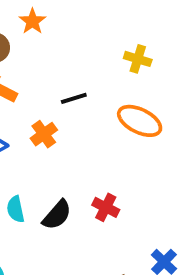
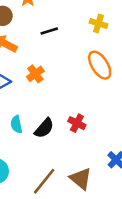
black line: (74, 98) -> (49, 31), moved
orange ellipse: (140, 121) -> (100, 65), turned 32

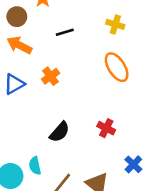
red cross: (77, 123) -> (106, 128), moved
cyan semicircle: (16, 124) -> (35, 166), moved

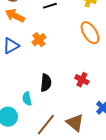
black semicircle: (60, 132) -> (46, 83), turned -36
cyan semicircle: (35, 166) -> (27, 99), moved

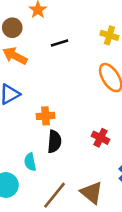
orange cross: (39, 40) -> (45, 116), moved, turned 32

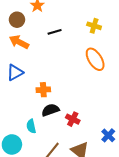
red cross: (100, 138) -> (73, 119), moved
black semicircle: (54, 142) -> (50, 110), turned -114

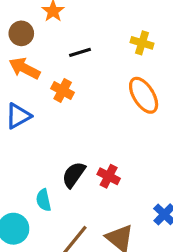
orange cross: (43, 90) -> (63, 91), moved, turned 32
black semicircle: (50, 110) -> (74, 175), turned -36
red cross: (73, 119) -> (109, 176), moved

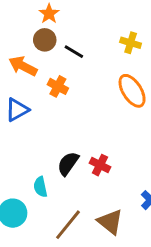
brown circle: (21, 33) -> (45, 40), moved
black line: (80, 52) -> (74, 52), turned 48

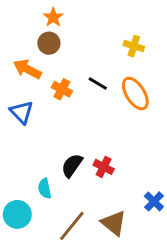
black line: (74, 52) -> (98, 83), moved
blue triangle: (17, 110) -> (22, 112), turned -45

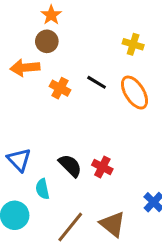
orange arrow: (27, 69) -> (25, 68), turned -32
blue triangle: (22, 112) -> (19, 160), moved
black semicircle: (72, 165) -> (70, 166), turned 100

